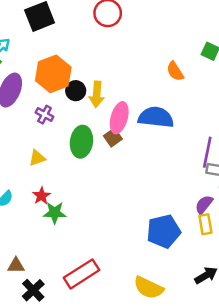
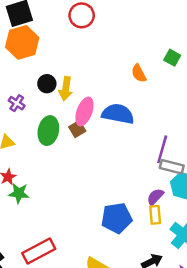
orange hexagon: (53, 74) -> (22, 42), moved

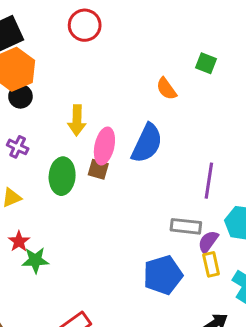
black circle: (47, 84) -> (20, 96), moved
blue semicircle: (118, 114) -> (147, 143), turned 112
brown square: (77, 129) -> (98, 169), turned -35
gray rectangle: (172, 167) -> (186, 226), moved

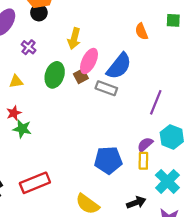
green square: (206, 63) -> (173, 20), turned -32
brown square: (98, 169) -> (81, 76), turned 32
gray rectangle: (186, 226) -> (106, 88), moved

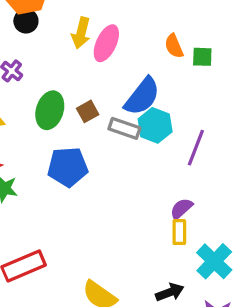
green square: (173, 20) -> (202, 57), moved
yellow arrow: (74, 39) -> (81, 33), moved
pink ellipse: (89, 61) -> (106, 43), moved
cyan hexagon: (172, 137) -> (155, 125), moved
blue pentagon: (108, 160) -> (68, 167), moved

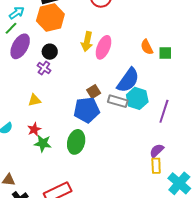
black circle: (26, 21) -> (50, 52), moved
green ellipse: (50, 110) -> (76, 142), moved
blue pentagon: (68, 167) -> (87, 110), moved

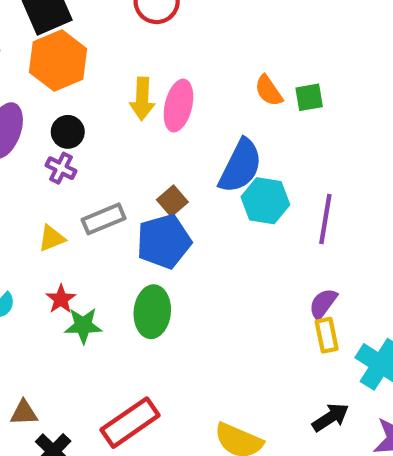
gray rectangle: (118, 101) -> (104, 219), moved, turned -30

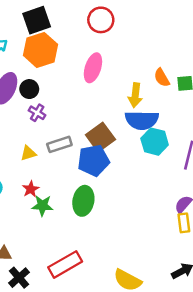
yellow arrow: (142, 99) -> (135, 95), moved
pink ellipse: (178, 106) -> (93, 68), moved
black circle: (68, 132) -> (29, 89), moved
blue semicircle: (240, 166) -> (142, 120), turned 60
brown square: (172, 201) -> (100, 137), size x1.6

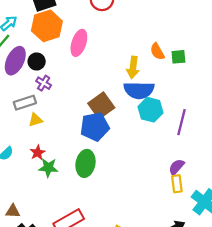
pink ellipse: (93, 68) -> (79, 43), moved
gray rectangle: (59, 144) -> (25, 103), moved

